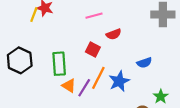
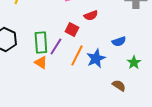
orange triangle: (69, 86) -> (41, 62), moved
purple line: (84, 88) -> (56, 46), moved
green star: (161, 96) -> (134, 62), moved

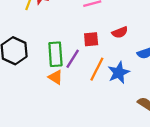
red semicircle: (91, 15) -> (120, 32), moved
red square: (72, 29) -> (91, 39), turned -32

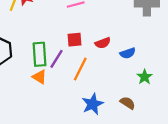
red semicircle: (120, 32) -> (103, 43), moved
blue star: (119, 73) -> (93, 104), moved

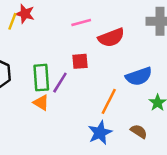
red semicircle: (103, 43) -> (111, 38), moved, size x1.5
blue semicircle: (128, 53) -> (139, 76), size x1.5
orange line: (80, 69) -> (109, 101), moved

